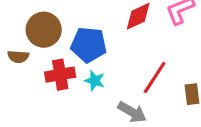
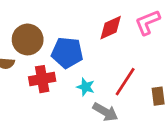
cyan star: (95, 81) -> (86, 87), moved

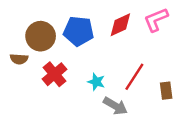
blue pentagon: (67, 53) -> (79, 31), moved
red cross: (42, 79) -> (55, 74), turned -30

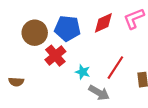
brown semicircle: (19, 59) -> (16, 82), moved
red cross: (55, 74) -> (55, 56), moved

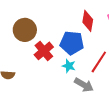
red diamond: (103, 23) -> (88, 21), turned -55
blue pentagon: (67, 28) -> (72, 43), moved

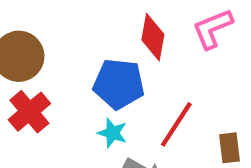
red cross: (44, 51) -> (29, 112), moved

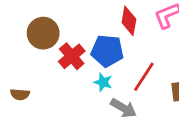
red cross: (29, 112) -> (72, 56), moved

